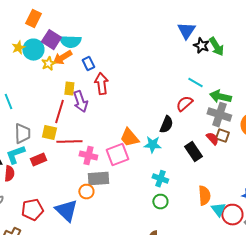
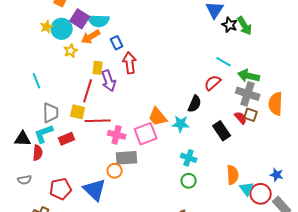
yellow star: (48, 64) -> (71, 51), moved

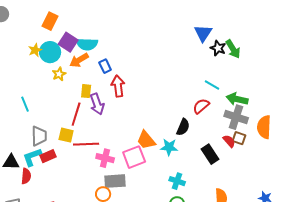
red rectangle: (67, 139) -> (48, 156), moved

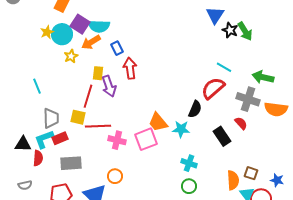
green arrow: (237, 99) -> (263, 77), moved
red semicircle: (201, 106) -> (213, 88), size x1.4
orange semicircle: (264, 127) -> (276, 109), turned -85
brown square: (239, 138) -> (251, 173), moved
gray rectangle: (115, 181) -> (71, 163), moved

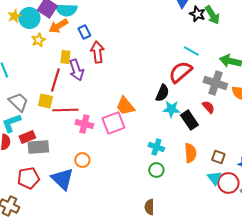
gray trapezoid: (51, 118) -> (18, 102), turned -45
cyan star: (181, 129) -> (171, 109), moved
red rectangle: (60, 138) -> (27, 137), moved
orange semicircle: (233, 180) -> (190, 153), moved

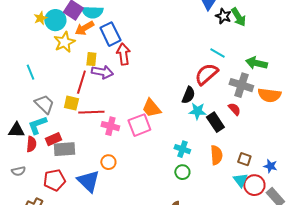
blue rectangle: (84, 32) -> (110, 34), size x1.6
yellow star: (38, 40) -> (64, 42), size x1.5
purple arrow: (76, 70) -> (102, 72), turned -60

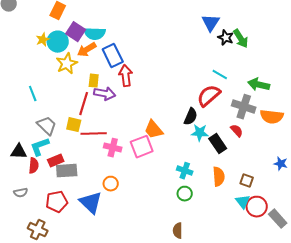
blue star: (270, 166) -> (281, 164), moved

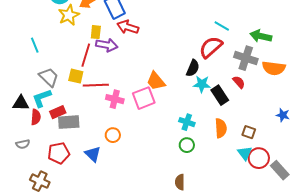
red arrow: (126, 76) -> (128, 27), turned -65
blue triangle: (91, 203) -> (93, 154), size x0.7

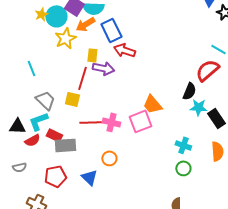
red line: (96, 85) -> (92, 122), moved
red rectangle: (58, 112) -> (54, 135), turned 49
red semicircle: (36, 117) -> (32, 140), turned 56

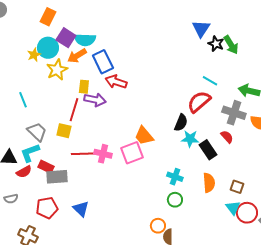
yellow star: (41, 14) -> (34, 55), moved
orange circle: (109, 158) -> (158, 226), moved

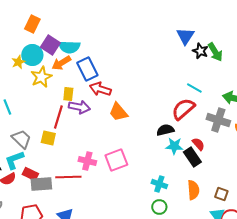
black semicircle: (181, 123) -> (165, 130), turned -126
orange trapezoid: (144, 136) -> (118, 112), moved
red semicircle: (227, 137) -> (198, 144), moved
red line: (84, 154) -> (68, 177), moved

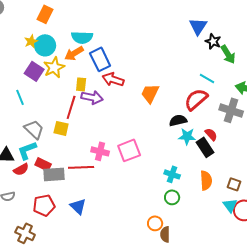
purple square: (50, 45) -> (34, 71), moved
green arrow: (215, 52) -> (228, 54), moved
yellow star: (18, 62) -> (31, 41), moved
orange trapezoid: (118, 112) -> (150, 93), moved, turned 65

